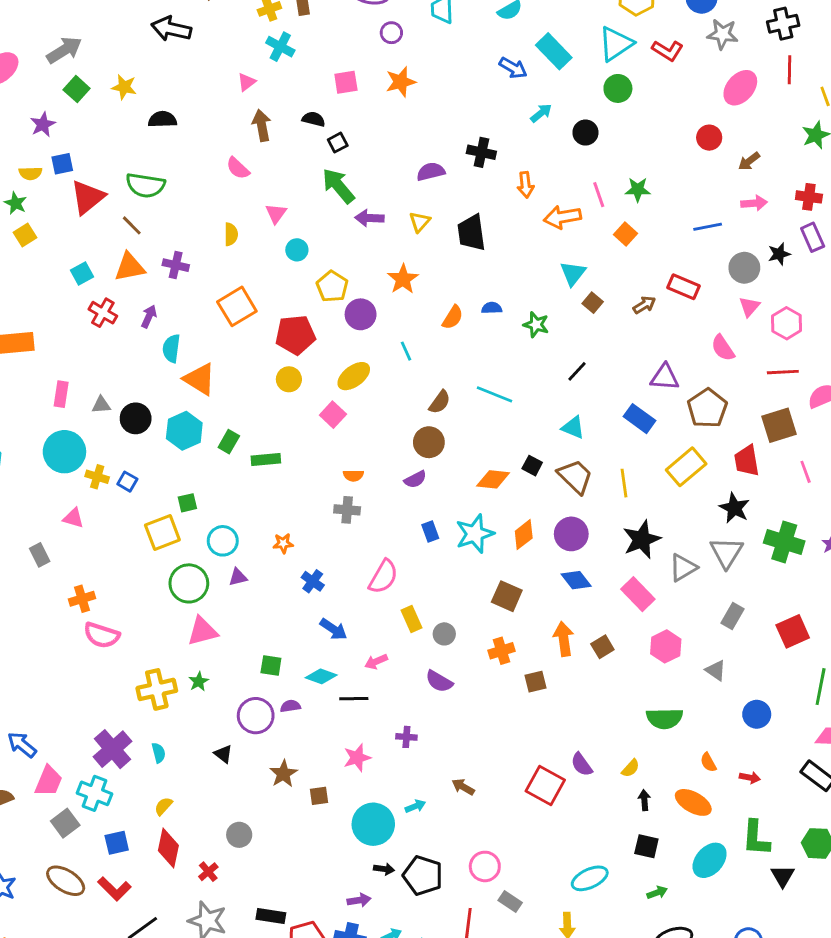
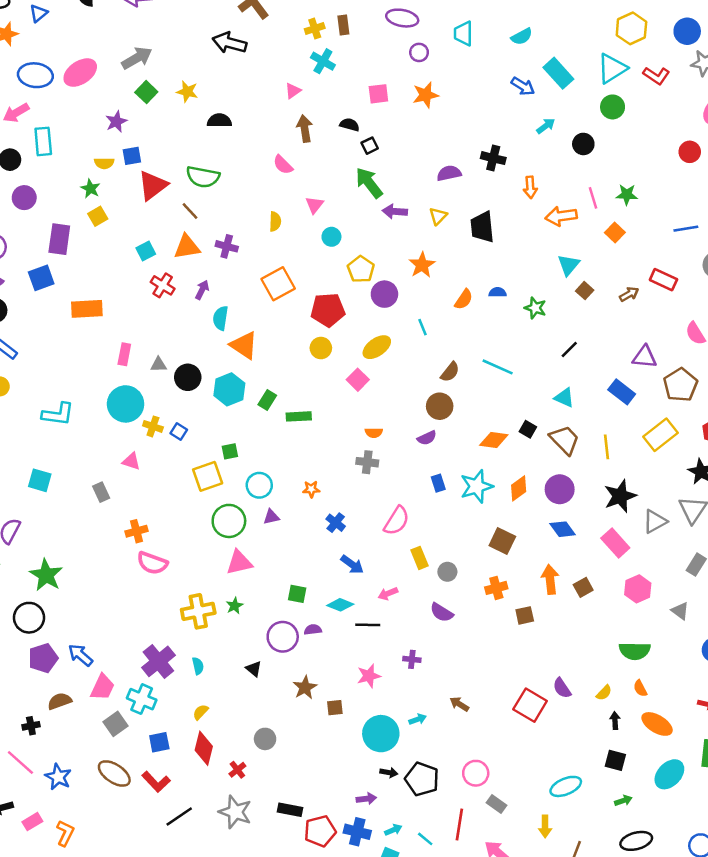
orange semicircle: (708, 762) -> (640, 688), moved

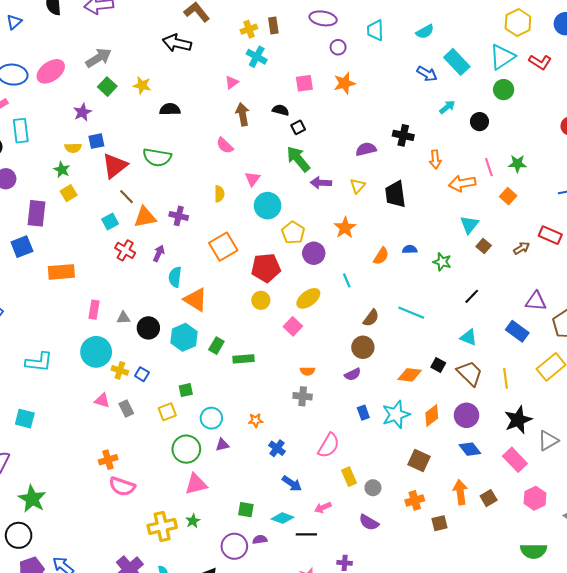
brown line: (190, 211) -> (127, 197), moved
cyan circle: (331, 237) -> (268, 206), size x1.6
yellow square: (208, 476) -> (167, 412), size x0.7
gray rectangle: (101, 492) -> (126, 409), moved

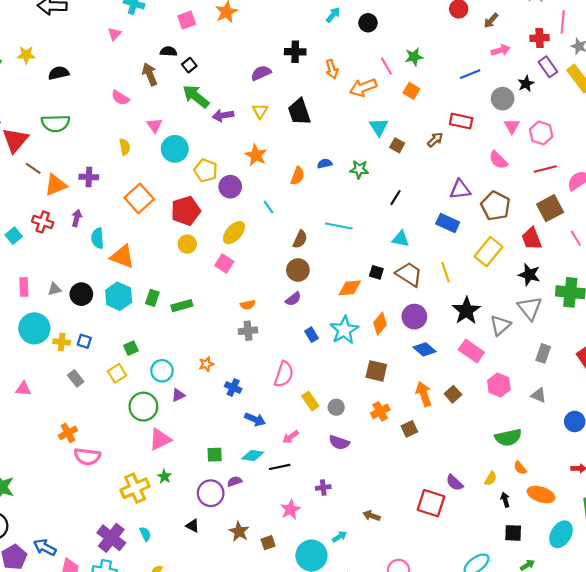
brown arrow: (243, 114) -> (150, 74), moved
cyan square: (110, 222) -> (14, 236), moved
pink triangle: (102, 401) -> (23, 389), moved

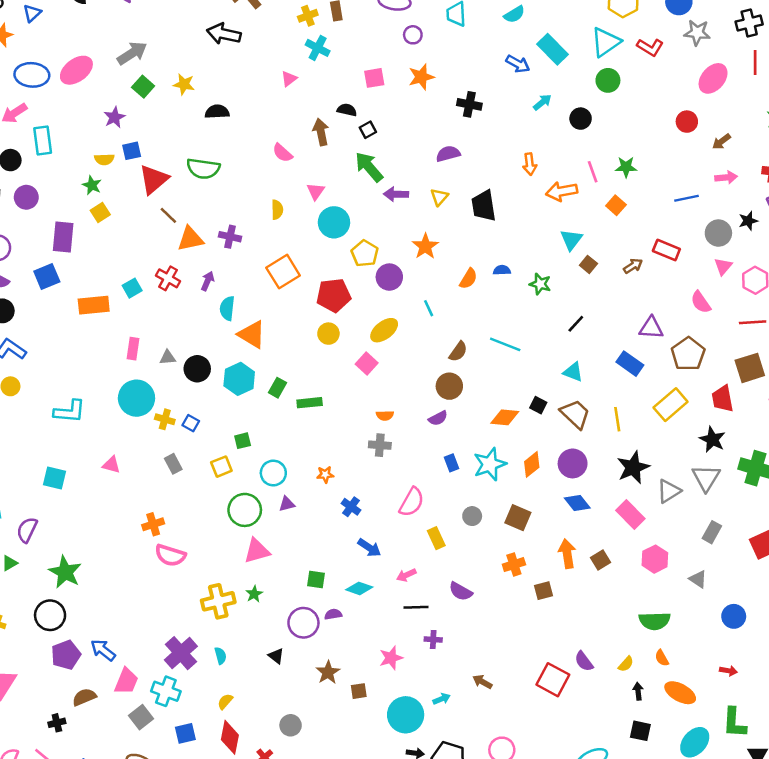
black cross: (295, 52) -> (469, 104), moved
gray circle: (336, 407) -> (472, 516), moved
black line: (280, 467) -> (416, 607), moved

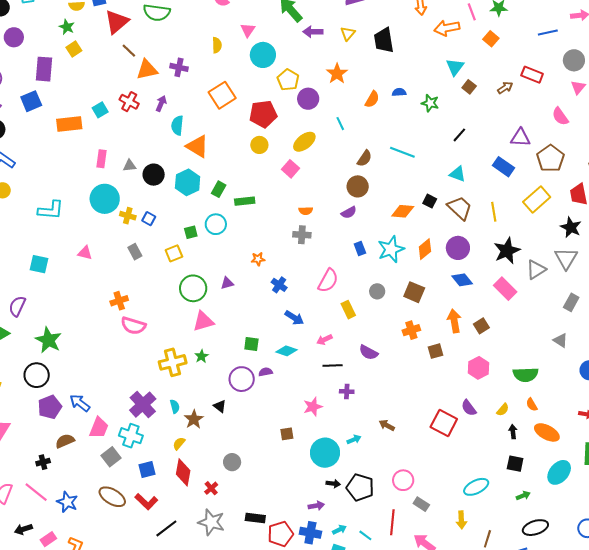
cyan circle: (273, 473) -> (216, 224), moved
pink hexagon: (655, 559) -> (479, 368), moved
brown star: (328, 672) -> (194, 419), moved

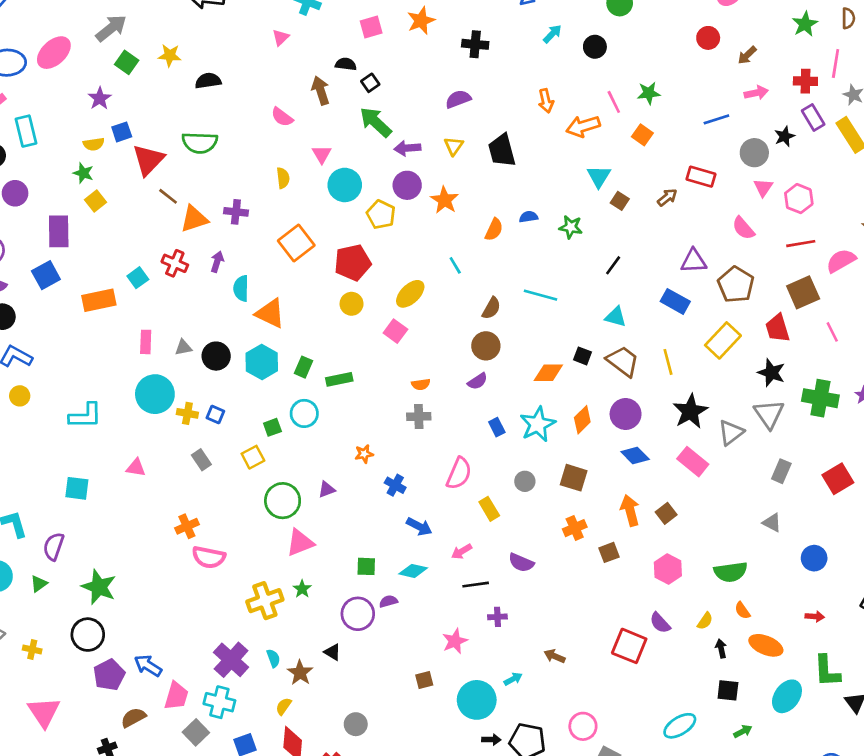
purple circle: (308, 99) -> (407, 185), moved

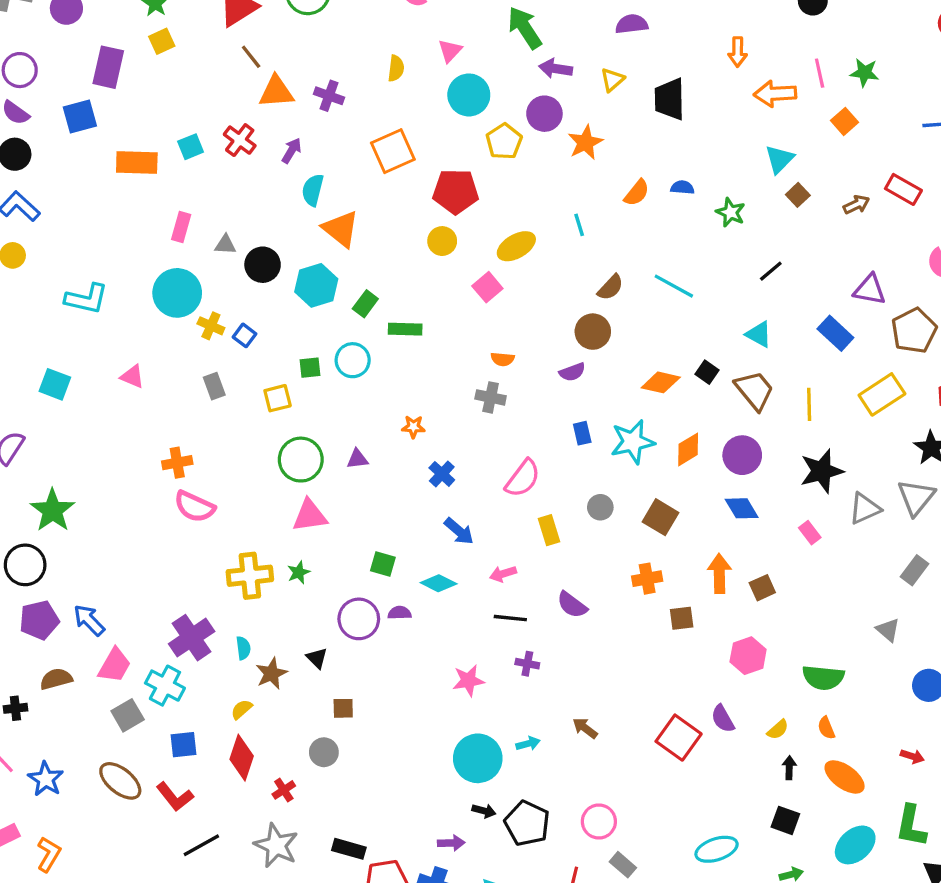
pink rectangle: (693, 462) -> (810, 533), size x0.6
brown square: (424, 680) -> (343, 708), moved

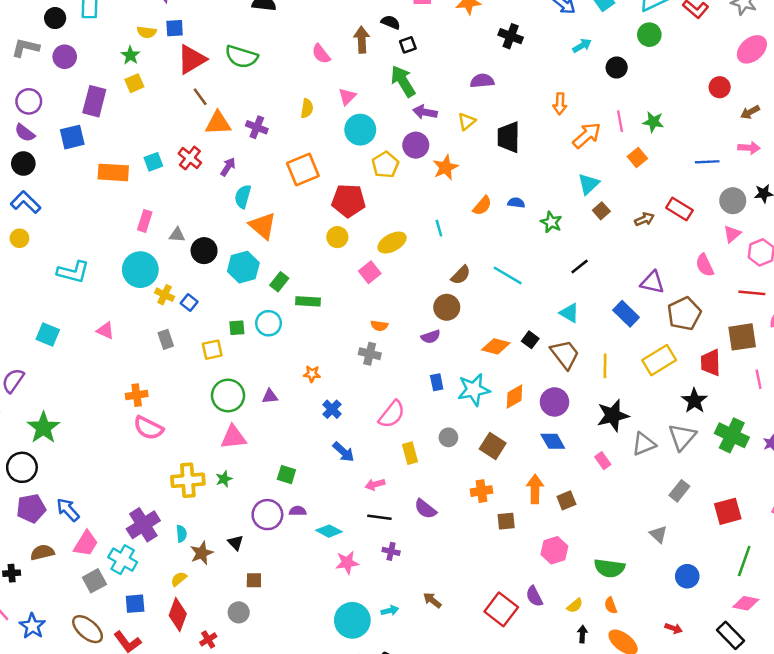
orange arrow: (775, 94) -> (587, 135), turned 140
cyan diamond: (439, 583) -> (329, 531), moved

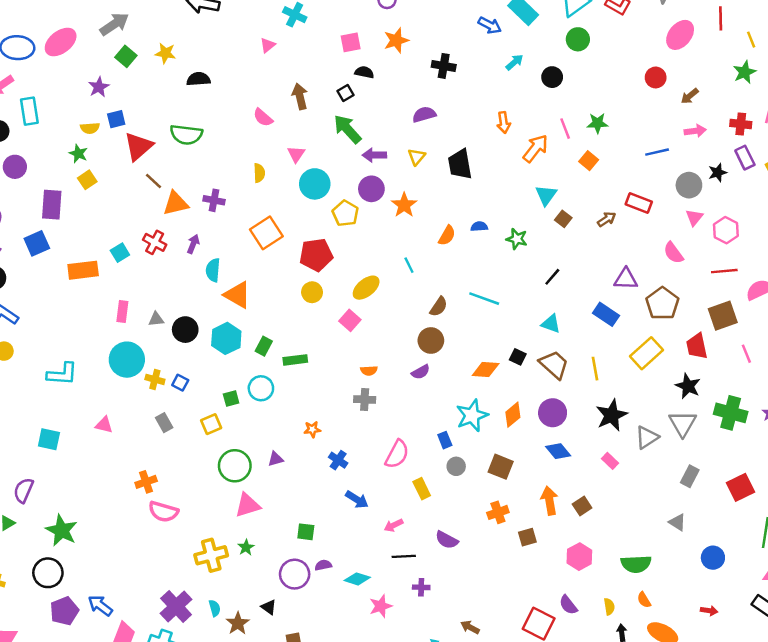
black semicircle: (391, 22) -> (364, 72), moved
blue rectangle: (437, 382) -> (445, 440), moved
yellow semicircle: (575, 606) -> (609, 607), turned -49

